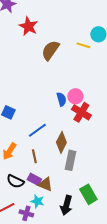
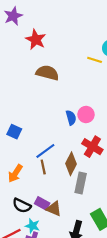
brown semicircle: (50, 50) -> (47, 73), moved, turned 70
red cross: (81, 112) -> (92, 147), moved
brown line: (34, 156) -> (43, 167), moved
cyan star: (37, 201) -> (32, 226), moved

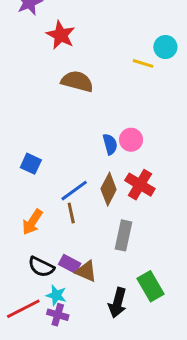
brown diamond: (71, 164) -> (109, 189), moved

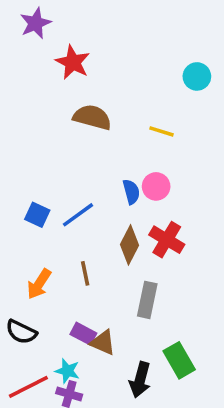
yellow line: (143, 63) -> (161, 131), moved
blue line: (74, 191) -> (78, 215), moved
black semicircle: (41, 267) -> (21, 332), moved

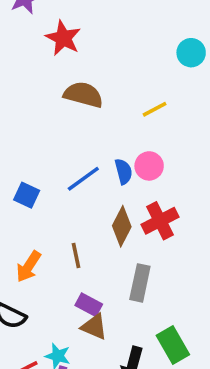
yellow line: (161, 131) -> (155, 109), turned -45
blue line: (78, 215) -> (83, 179), moved
red cross: (167, 240) -> (160, 221), turned 32
purple rectangle: (83, 334) -> (89, 305), moved

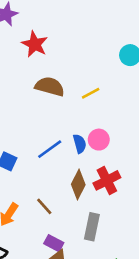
yellow line: (155, 109) -> (91, 93), moved
brown line: (76, 255) -> (44, 206), turned -30

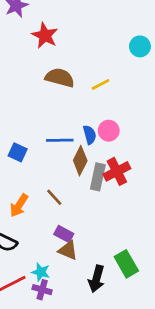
blue line: (50, 149) -> (60, 140), turned 35
brown diamond: (78, 185) -> (80, 161), moved
gray rectangle: (92, 227) -> (98, 177), moved

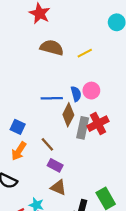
blue square: (18, 152) -> (18, 127), moved
purple rectangle: (64, 234) -> (55, 165), moved

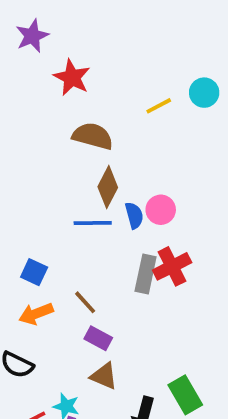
yellow line: (85, 53) -> (159, 106), moved
brown diamond: (68, 115) -> (108, 187), moved
orange arrow: (19, 151) -> (36, 314), turned 36

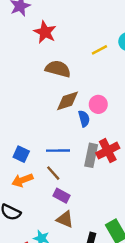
brown diamond: (108, 187) -> (67, 101), turned 45
pink circle: (161, 210) -> (98, 104), moved
blue line: (93, 223) -> (58, 151), moved

